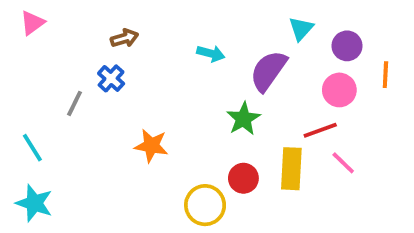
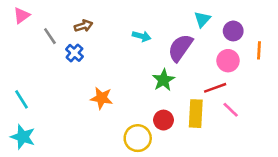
gray line: (75, 103) -> (50, 36), moved, turned -60

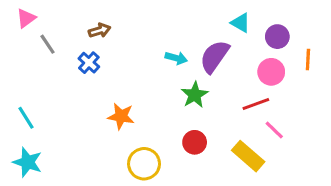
cyan triangle: (202, 19) -> (241, 23), turned -42
gray line: (50, 36) -> (47, 44), moved
cyan arrow: (142, 36) -> (176, 58), moved
yellow rectangle: (196, 114) -> (248, 156), moved, turned -52
yellow circle: (138, 138) -> (144, 164), moved

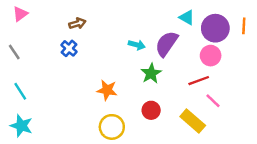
purple circle: (277, 37) -> (215, 28), size x1.5
gray line: (47, 44) -> (14, 52), moved
orange line: (308, 60) -> (244, 26), moved
orange star: (121, 116) -> (107, 90), moved

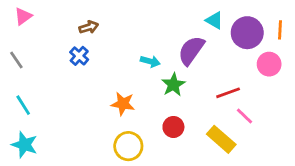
cyan arrow: (137, 45) -> (150, 61), moved
pink circle: (211, 56) -> (269, 64), moved

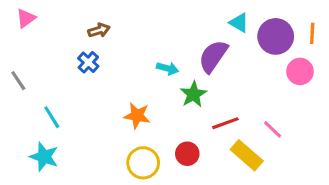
gray line: (16, 60) -> (18, 81), moved
red line: (228, 93) -> (225, 123), moved
cyan line: (23, 105) -> (52, 117), moved
red circle: (173, 127) -> (187, 154), moved
cyan star: (25, 145) -> (44, 157), moved

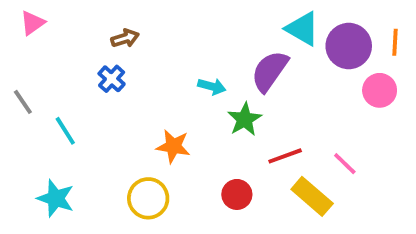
cyan triangle: (239, 23) -> (302, 29), size x1.4
cyan line: (52, 117) -> (65, 131), moved
yellow circle: (143, 163) -> (148, 198), moved

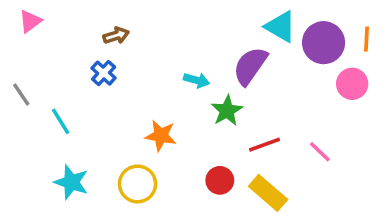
yellow rectangle: (312, 196) -> (268, 193), moved
cyan star: (56, 198) -> (71, 182), moved

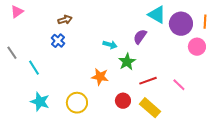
purple semicircle: (250, 66) -> (140, 37), size x0.7
orange star: (161, 136) -> (100, 77), moved

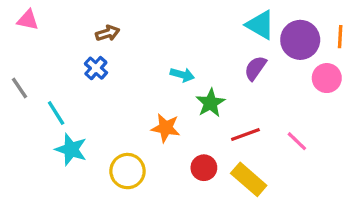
pink triangle: (17, 12) -> (28, 20), turned 48
purple semicircle: (140, 37) -> (255, 68), moved
cyan star: (40, 102) -> (71, 149), moved

